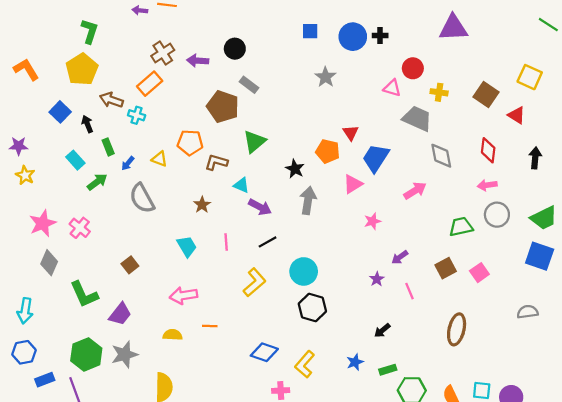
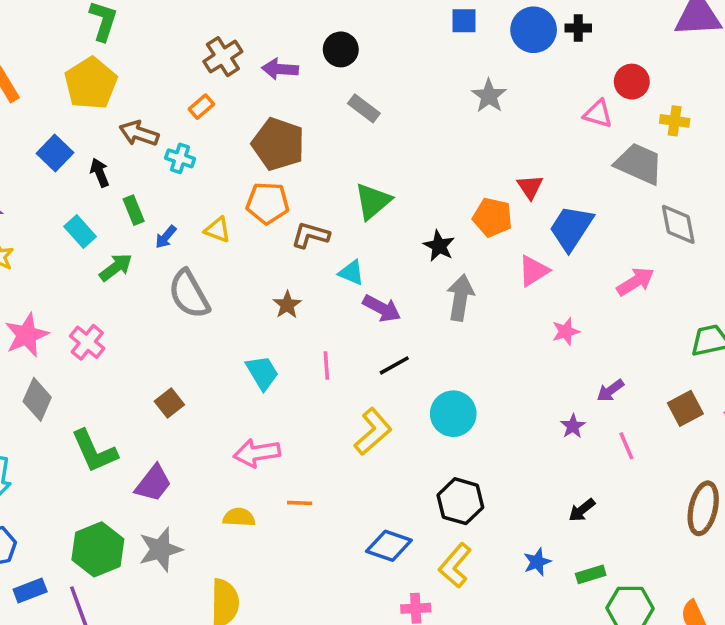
orange rectangle: (150, 84) -> (201, 107), size x0.6
brown pentagon: (223, 107) -> (278, 144), moved
black hexagon: (312, 307) -> (460, 501), moved

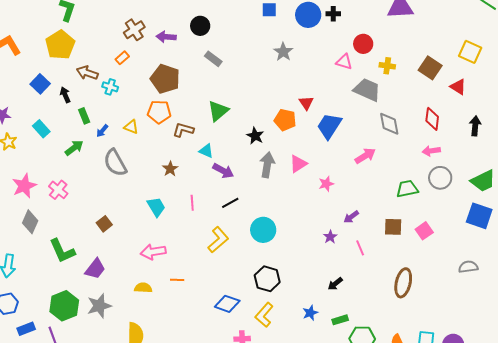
cyan rectangle: (80, 232) -> (41, 129), moved
pink triangle: (534, 271) -> (298, 164), moved
brown square: (685, 408) -> (393, 227), turned 30

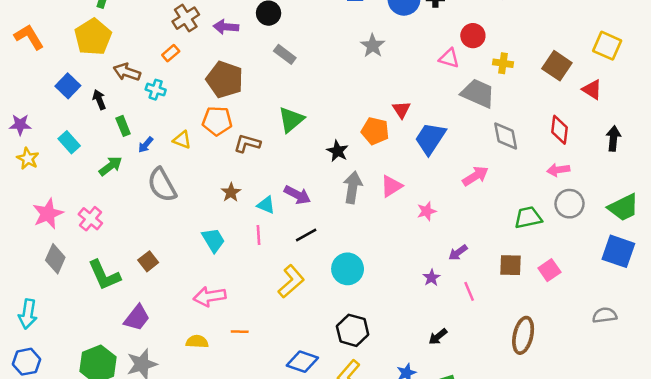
cyan triangle: (206, 151) -> (266, 205), moved
green L-shape: (62, 251) -> (104, 275), moved

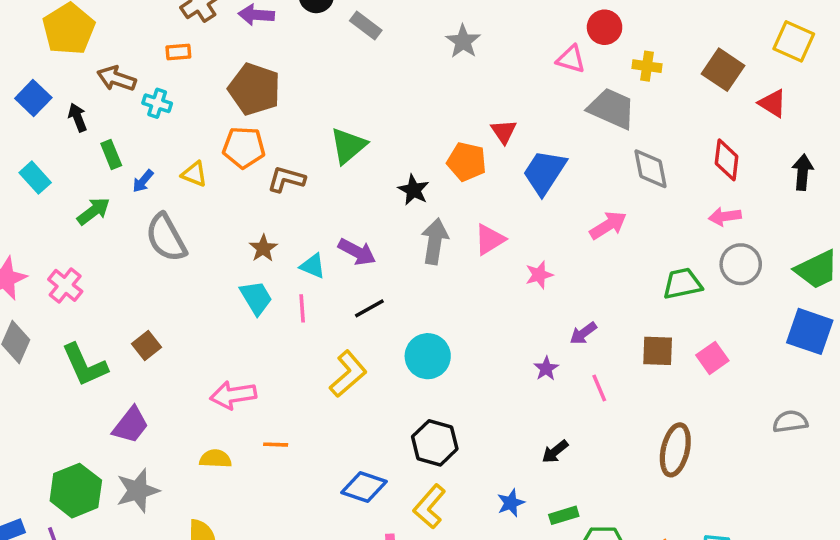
orange rectangle: (171, 53) -> (178, 52), turned 36
gray rectangle: (285, 54) -> (366, 25), moved
cyan trapezoid: (213, 240) -> (256, 298), moved

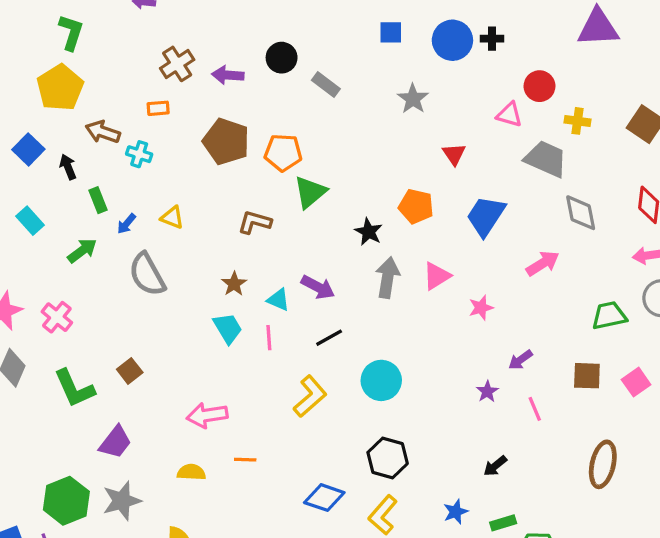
red triangle: (504, 132) -> (454, 154), moved
orange pentagon: (244, 147) -> (283, 153), moved

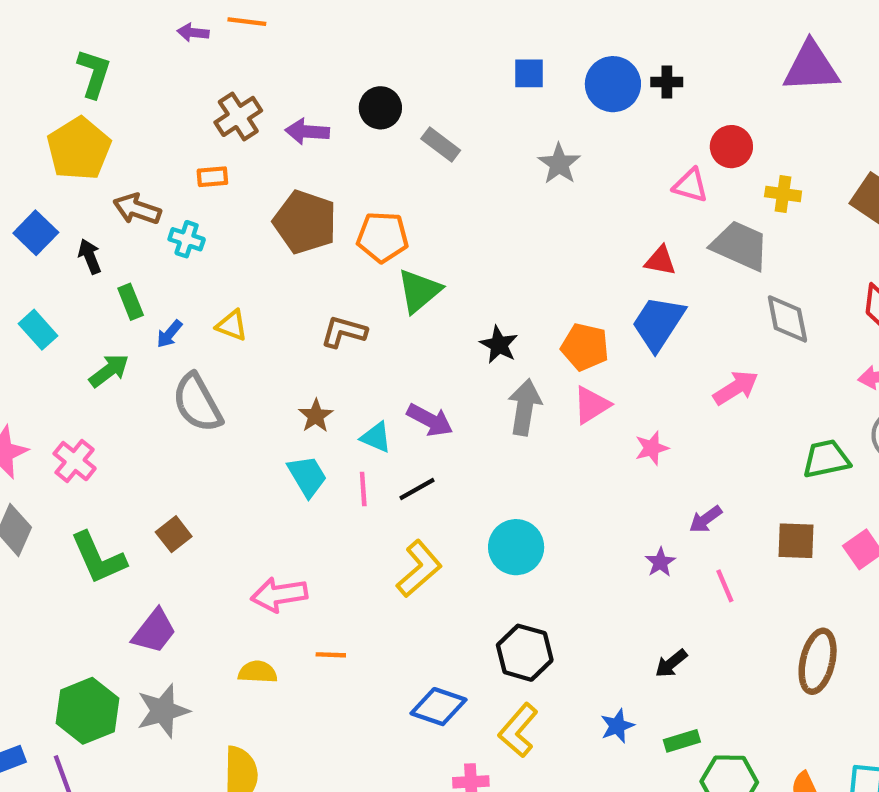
red triangle: (454, 154) -> (660, 261), moved, turned -45
orange pentagon: (416, 206) -> (585, 347), moved
black line: (329, 338) -> (417, 489), moved

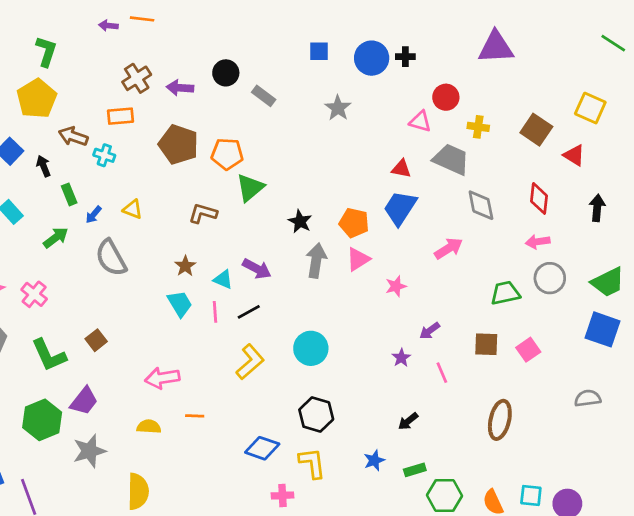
orange rectangle: (212, 177) -> (120, 116), size x1.4
green hexagon: (88, 711) -> (42, 420), moved
yellow L-shape: (518, 730) -> (312, 463), turned 132

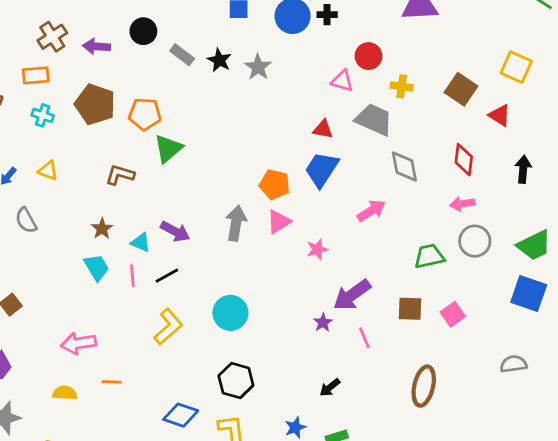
cyan cross: (104, 155) -> (43, 115), moved
black star: (300, 221) -> (219, 60), moved
gray semicircle: (111, 258) -> (26, 220), size x0.7
purple arrow: (430, 331) -> (352, 295), size x1.8

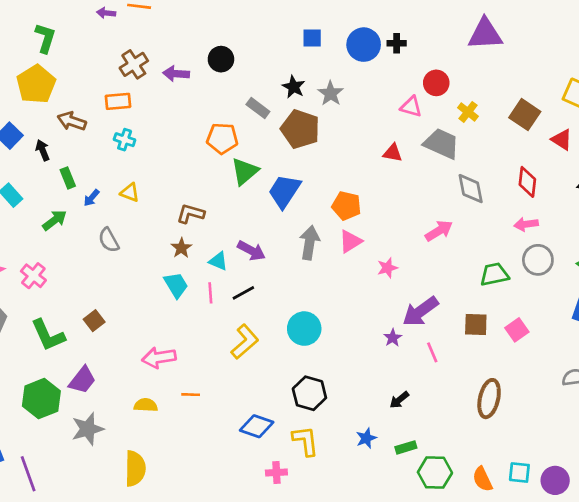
gray rectangle: (182, 55) -> (258, 108), moved
yellow cross: (402, 86) -> (468, 112), turned 30
brown pentagon: (95, 104) -> (300, 129), moved
blue trapezoid: (322, 169) -> (284, 191), moved
brown L-shape: (120, 175) -> (191, 214), moved

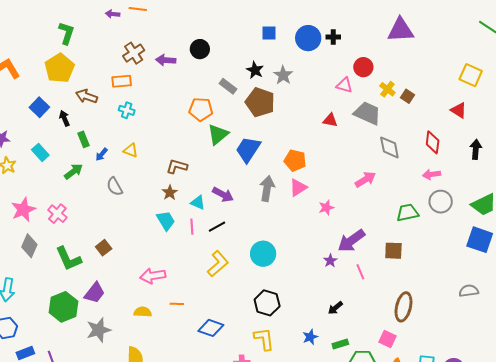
brown square: (525, 115) -> (408, 96), moved, size x0.6
pink square: (517, 330) -> (387, 339), moved, turned -30
blue diamond: (257, 426) -> (211, 328), moved

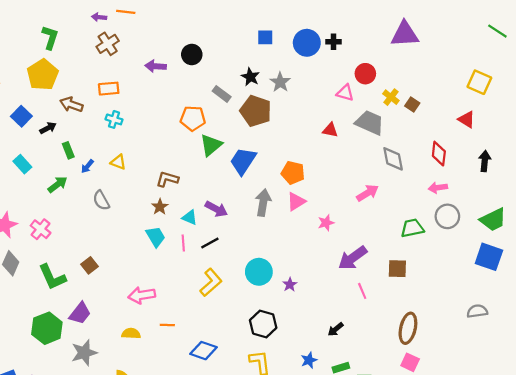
brown cross: (134, 53) -> (108, 44), moved
black arrow: (64, 118) -> (48, 128), turned 84
purple star: (330, 261) -> (290, 285), moved
pink square: (387, 339) -> (410, 362), moved

